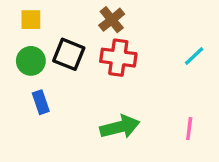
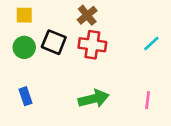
blue rectangle: (41, 102) -> (26, 96), moved

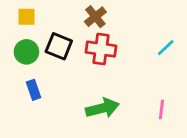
blue rectangle: (26, 96) -> (33, 90), moved

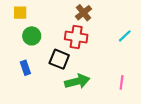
brown cross: (95, 17) -> (84, 13), moved
black square: (59, 46) -> (59, 59), moved
green circle: (26, 52) -> (32, 36), moved

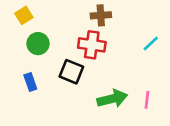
yellow square: (20, 13) -> (24, 15), turned -32
brown cross: (84, 13) -> (101, 15), turned 35
green arrow: (77, 81) -> (112, 99), moved

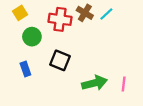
brown cross: (101, 15) -> (85, 13), turned 35
cyan line: (151, 44) -> (106, 14), moved
red cross: (92, 45) -> (60, 19), moved

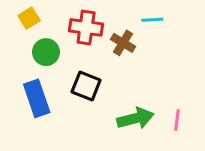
brown cross: (85, 13) -> (123, 43), moved
cyan line: (106, 14) -> (152, 20), turned 40
blue rectangle: (25, 69) -> (37, 98), size x1.6

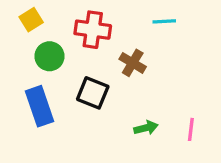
brown cross: (123, 43) -> (133, 63), moved
green arrow: (135, 118) -> (146, 128), size x0.6

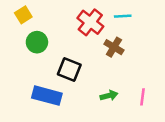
red cross: (93, 30) -> (90, 22), moved, turned 30
brown cross: (133, 63) -> (114, 47), moved
blue rectangle: (40, 106) -> (47, 96), moved, turned -56

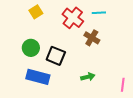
yellow square: (23, 15) -> (36, 12), moved
green circle: (37, 42) -> (31, 48), moved
pink line: (143, 97) -> (123, 85), moved

